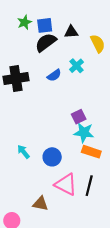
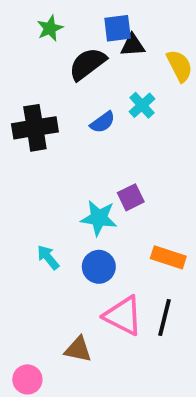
blue square: (45, 25) -> (118, 28), moved
purple square: (79, 117) -> (131, 197), moved
cyan star: (84, 133) -> (99, 218), moved

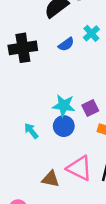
purple square: (131, 197) -> (90, 108), moved
blue circle: (99, 267) -> (64, 126), moved
brown triangle: (78, 349) -> (51, 179), moved

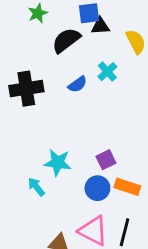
cyan star: (64, 106) -> (58, 163), moved
blue circle: (64, 126) -> (97, 188), moved

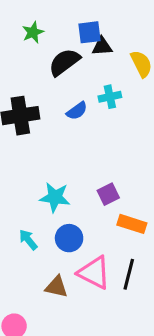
cyan cross: (107, 72) -> (110, 97), turned 30
cyan arrow: (36, 187) -> (28, 240), moved
blue circle: (97, 188) -> (69, 238), moved

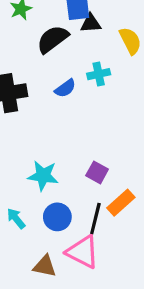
purple square: (108, 194) -> (97, 172), turned -35
orange rectangle: (132, 224) -> (121, 203), turned -60
black line: (129, 274) -> (95, 218), moved

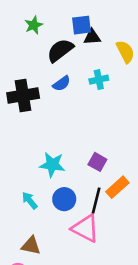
blue semicircle: (65, 88) -> (62, 84), moved
brown triangle: (45, 266) -> (31, 246), moved

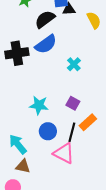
cyan cross: (99, 80) -> (74, 64), moved, turned -32
blue semicircle: (62, 84) -> (46, 44), size x1.6
cyan arrow: (30, 200) -> (18, 144), moved, size x1.5

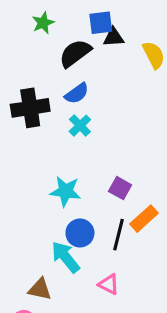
blue semicircle: (46, 44) -> (77, 93), size x0.7
cyan cross: (74, 64) -> (80, 126), moved
cyan arrow: (18, 144) -> (66, 257), moved
pink triangle: (64, 153) -> (109, 284), moved, size x0.6

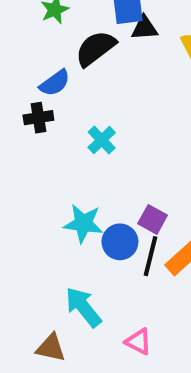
blue semicircle: (77, 93) -> (55, 83), moved
black cross: (30, 108) -> (38, 118), size x0.6
blue circle: (80, 233) -> (120, 242), moved
black line: (118, 235) -> (151, 256), moved

